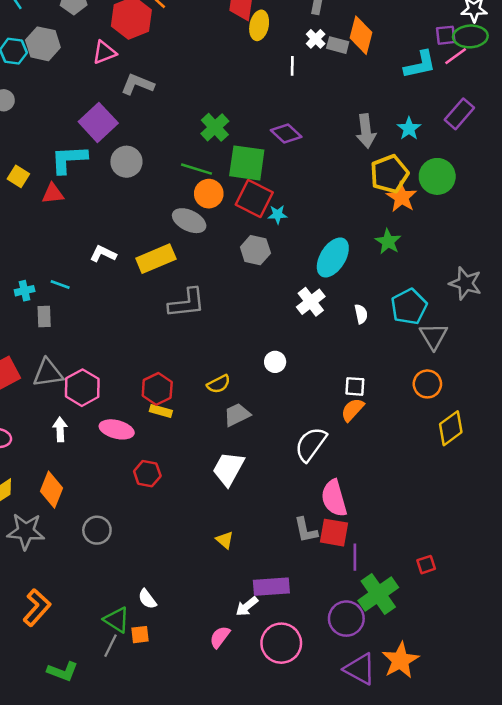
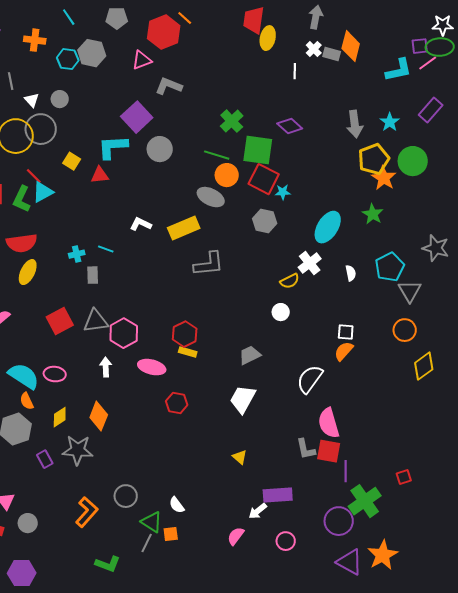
yellow semicircle: (219, 384) -> (290, 281), moved
gray circle: (97, 530) -> (126, 496), moved
pink circle: (281, 643) -> (286, 541), size x0.6

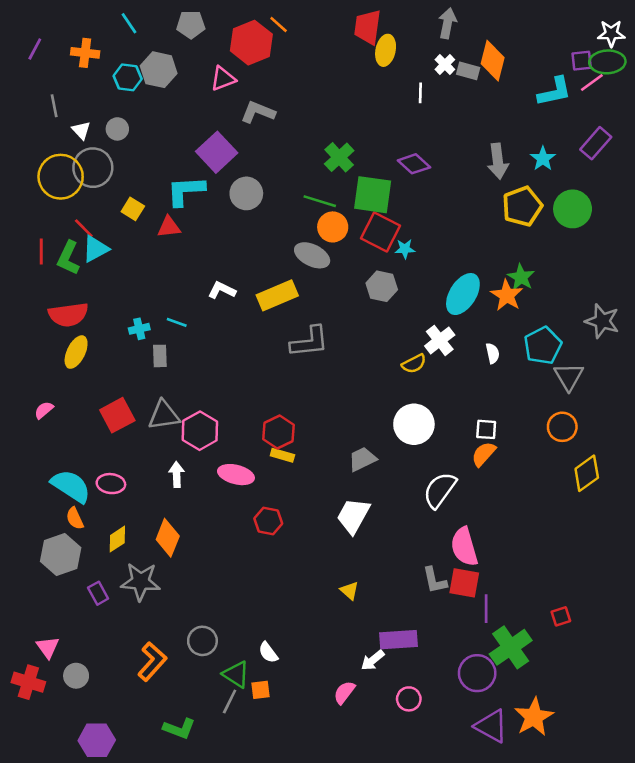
orange star: (384, 178) -> (507, 295), moved
white circle: (281, 312) -> (414, 424), moved, size x1.8
purple hexagon: (22, 573) -> (97, 740), moved

